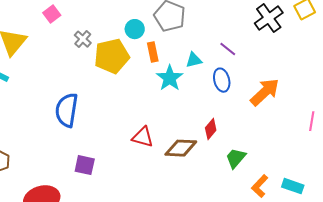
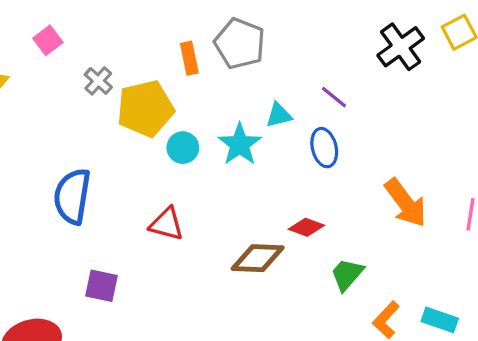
cyan circle: (135, 29) -> (183, 148), moved
orange rectangle: (153, 52) -> (189, 58), moved
orange arrow: (265, 92) -> (406, 203), moved, turned 96
red diamond: (211, 129) -> (306, 227), turned 70
red triangle: (143, 137) -> (167, 224), moved

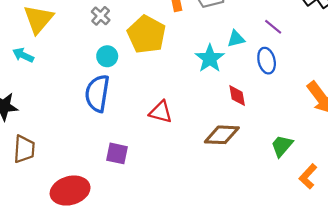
gray cross: (98, 81) -> (101, 16), moved
yellow pentagon: (145, 109) -> (146, 34), turned -30
cyan circle: (183, 148) -> (107, 56), moved
red diamond: (306, 227) -> (237, 96), moved, turned 60

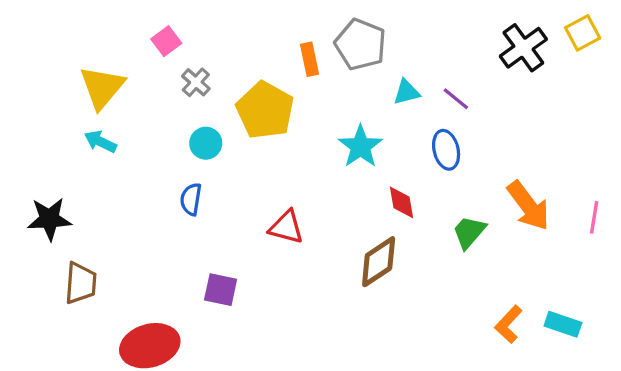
cyan triangle: (236, 39) -> (407, 92), moved
cyan arrow: (23, 55) -> (100, 142), moved
blue semicircle: (97, 93) -> (191, 199), size x0.6
brown diamond: (222, 135) -> (379, 262), turned -36
green trapezoid: (282, 146) -> (469, 232), moved

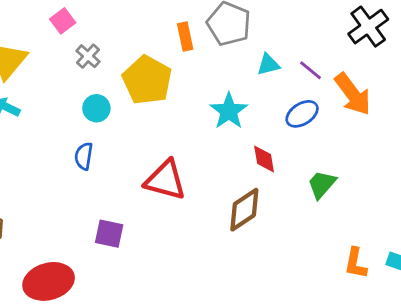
blue ellipse: (446, 150) -> (302, 114), turned 72
orange arrow: (528, 206) -> (353, 94), moved
red triangle: (286, 227) -> (165, 180), size x1.4
orange L-shape: (509, 324) -> (356, 263), turned -32

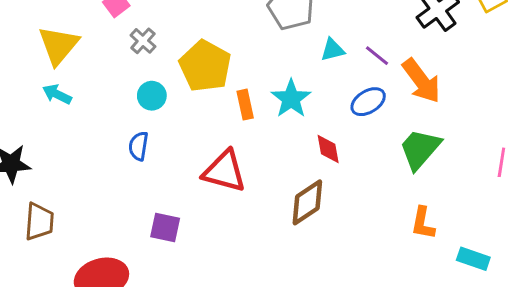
orange rectangle: (185, 36) -> (245, 105), moved
green trapezoid: (322, 184) -> (420, 149), moved, size x1.4
orange L-shape: (356, 263) -> (423, 223), moved

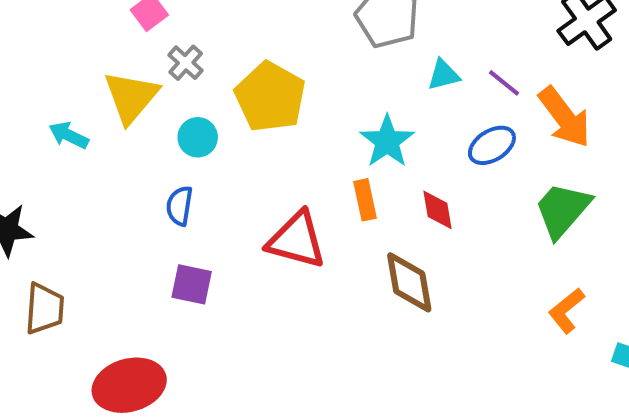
yellow triangle: (58, 45) -> (131, 97), moved
orange rectangle: (245, 105) -> (365, 200), moved
brown diamond: (307, 202) -> (409, 282), turned -66
orange L-shape: (423, 223) -> (566, 311), turned 40
purple square: (165, 228) -> (192, 284), moved

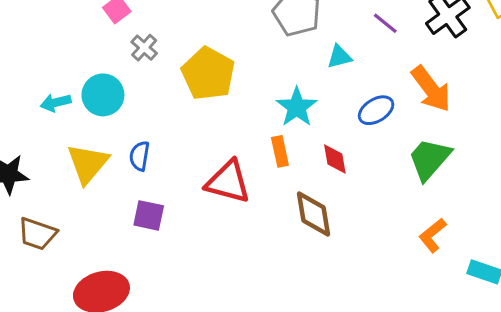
purple line: (504, 83) -> (385, 23), moved
yellow triangle: (131, 97) -> (88, 164), moved
cyan arrow: (69, 135) -> (56, 103), turned -40
cyan circle: (198, 137) -> (103, 95), moved, size x1.4
brown trapezoid: (44, 309) -> (37, 234), turned 105

